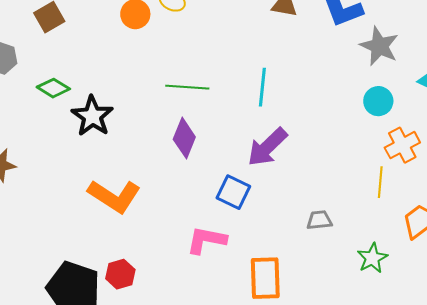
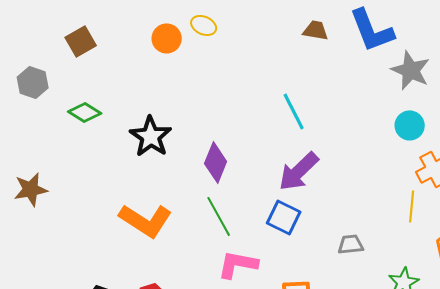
green line: (187, 87) -> (219, 216), moved, turned 57
cyan line: (262, 87) -> (294, 111), turned -33
black star: (92, 116) -> (151, 136), moved
blue square: (233, 192) -> (284, 217), moved

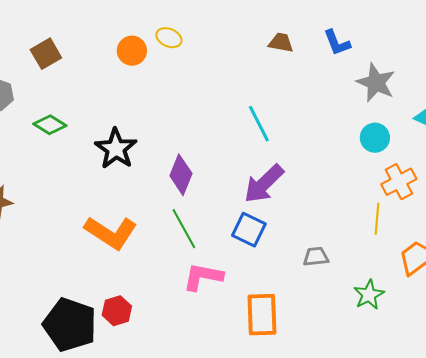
blue L-shape: (372, 30) -> (337, 43), size x0.6

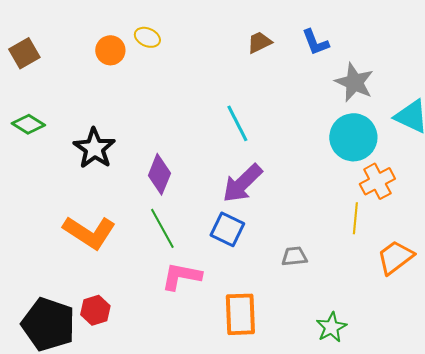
brown trapezoid: (281, 43) -> (259, 42), turned -36
cyan circle: (375, 138) -> (353, 137), size x1.6
green star: (369, 295) -> (331, 327), moved

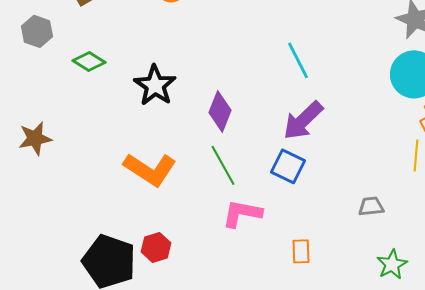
gray trapezoid: (294, 256) -> (371, 206), moved
orange rectangle: (240, 314) -> (301, 251), size x0.6

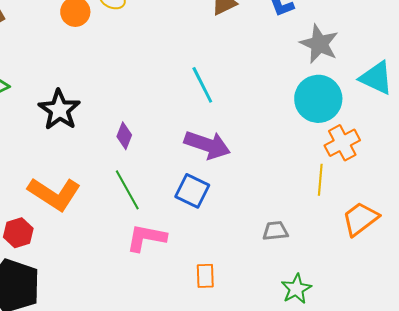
purple diamond: (220, 111) -> (124, 136), size x0.7
purple arrow: (303, 120) -> (207, 145), turned -117
red hexagon: (156, 247) -> (18, 233), moved

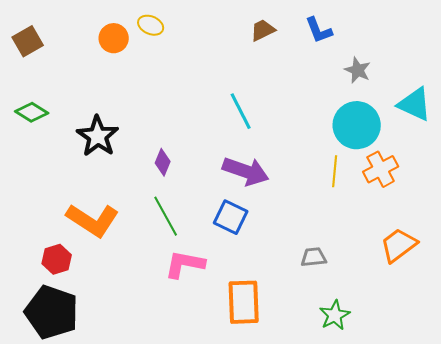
gray star: (319, 44) -> (358, 70), size x0.7
yellow line: (320, 180) -> (335, 171), moved
orange rectangle: (205, 276) -> (244, 302), size x1.8

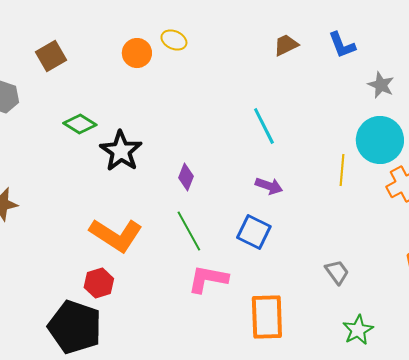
green diamond: (32, 112) -> (80, 124), moved
purple arrow: (246, 171) -> (269, 186), size x0.6
yellow line: (335, 171) -> (342, 170), moved
gray trapezoid: (314, 257) -> (337, 272), turned 60
red hexagon: (57, 259) -> (99, 283), moved

